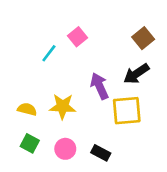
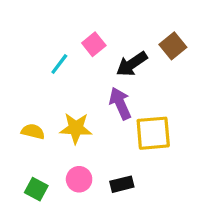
black arrow: (136, 74) -> (132, 64), moved
green square: (30, 143) -> (36, 189), moved
black rectangle: (101, 153) -> (122, 184), turned -42

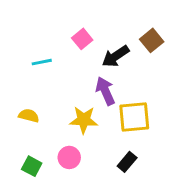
cyan line: (59, 64) -> (42, 62), moved, turned 42
yellow star: (76, 128) -> (84, 120), moved
black rectangle: (122, 184) -> (127, 162), moved, turned -36

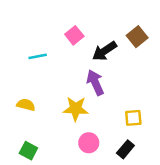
yellow square: (134, 117) -> (133, 118), moved, size x0.6
pink circle: (69, 157) -> (89, 143), moved
black rectangle: (127, 162) -> (125, 149), moved

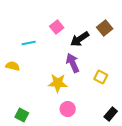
yellow semicircle: (26, 105) -> (13, 66), moved
yellow square: (133, 118) -> (101, 77), moved, turned 32
black rectangle: (125, 149) -> (111, 114), moved

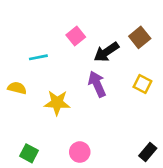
yellow square: (101, 77) -> (142, 84), moved
yellow star: (58, 83) -> (57, 103), moved
pink circle: (68, 109) -> (80, 152), moved

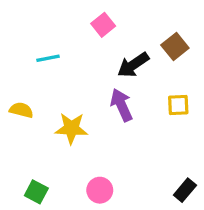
pink square: (76, 36) -> (103, 25), moved
cyan line: (38, 57) -> (48, 58), moved
yellow square: (142, 84) -> (178, 105), turned -30

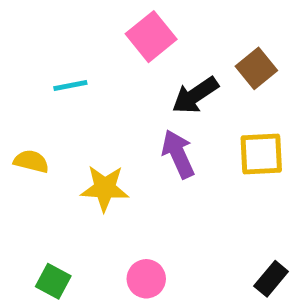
pink square: (103, 25) -> (151, 37), size x1.4
yellow square: (178, 105) -> (261, 154), size x1.4

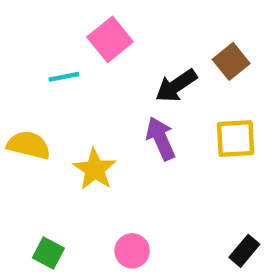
pink square: (151, 37) -> (110, 39), moved
yellow semicircle: (31, 161) -> (29, 145), size x1.4
yellow star: (105, 188) -> (95, 169), turned 30

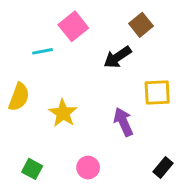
brown square: (231, 61) -> (141, 25), moved
purple arrow: (161, 138) -> (123, 122), moved
yellow semicircle: (29, 145) -> (19, 97), turned 96

